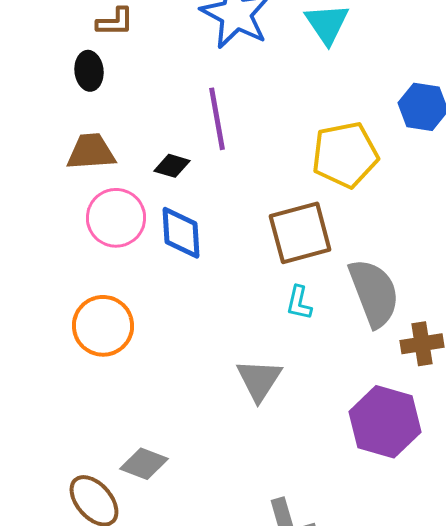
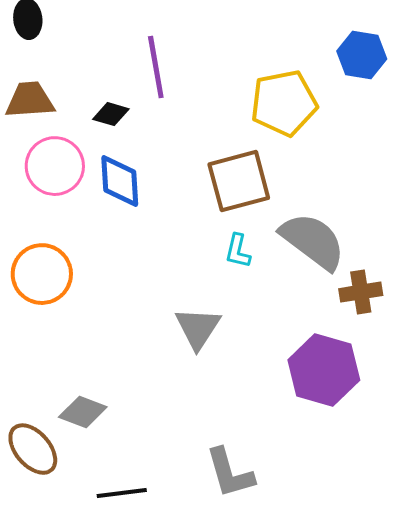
gray semicircle: (374, 293) -> (313, 241), turned -32

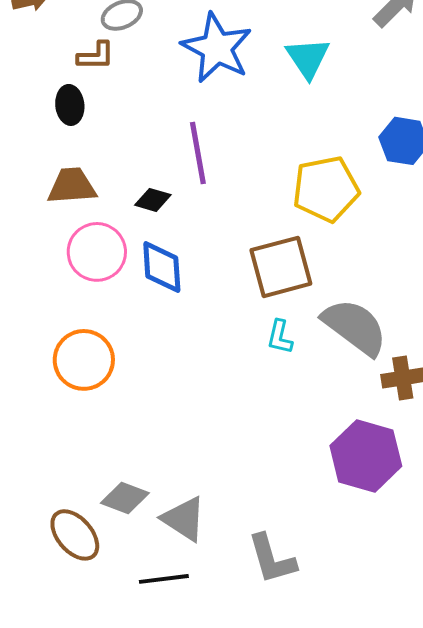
gray triangle: (198, 328) -> (184, 519), moved, turned -30

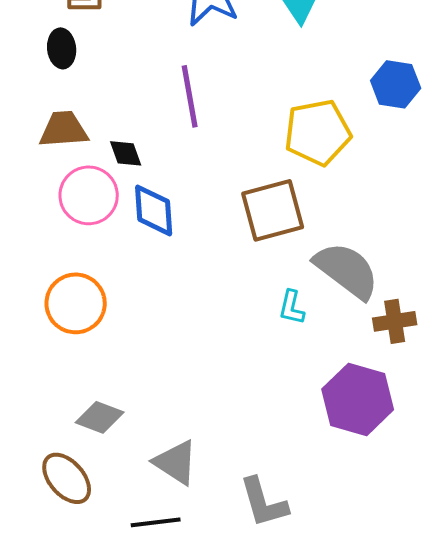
black diamond: (153, 200) -> (126, 153), moved, turned 54
cyan L-shape: (280, 337) -> (292, 307), moved
gray diamond: (125, 498) -> (100, 417), moved

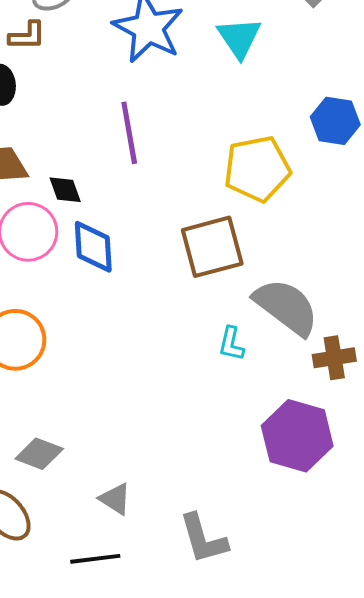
gray triangle: (176, 462) -> (115, 499), size x0.7

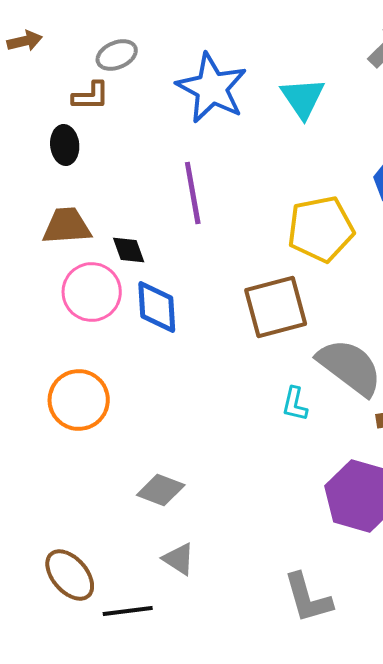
gray diamond: (39, 454) -> (161, 490), moved
gray L-shape: (203, 539) -> (308, 598), moved
black line: (95, 559) -> (128, 611), moved

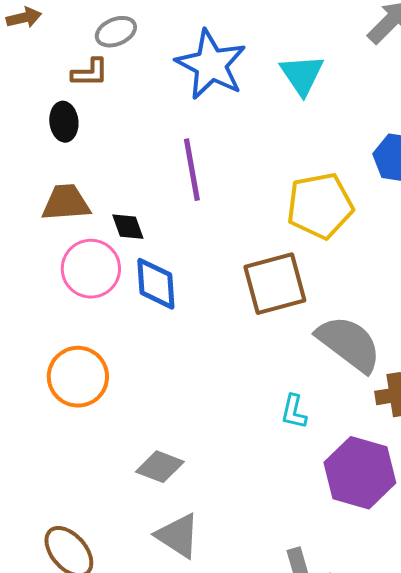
cyan L-shape: (295, 404) -> (294, 412), moved
gray triangle: (179, 559) -> (178, 536), size x1.4

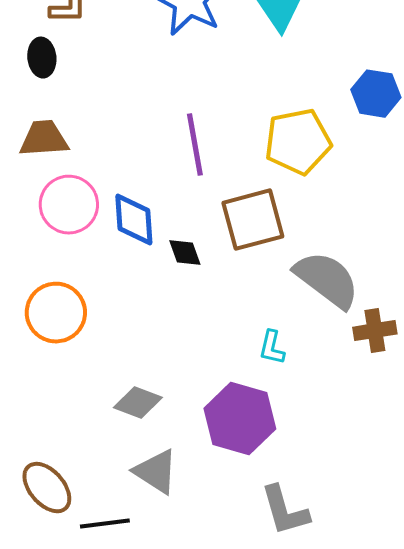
purple line: (192, 170) -> (195, 145), moved
black diamond: (128, 227) -> (185, 253), moved
purple hexagon: (360, 473) -> (240, 419), moved

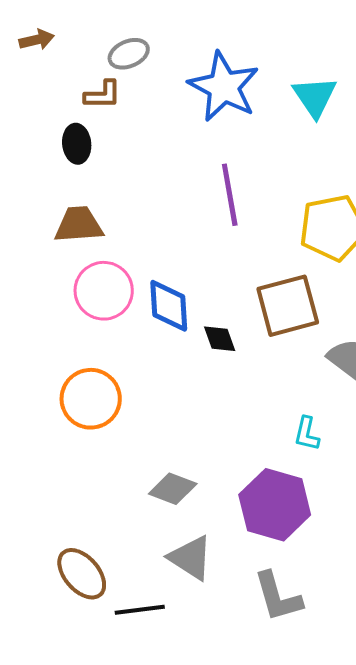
purple line: (195, 145) -> (230, 195), moved
gray L-shape: (285, 511) -> (278, 597), moved

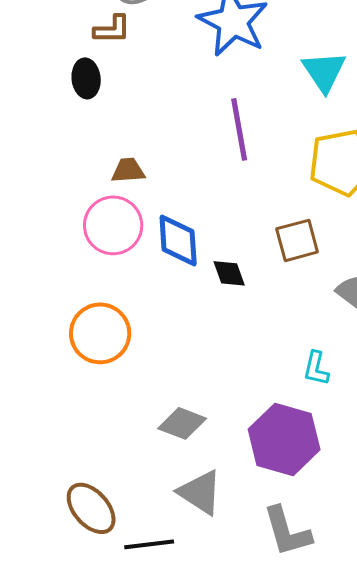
cyan triangle: (315, 97) -> (324, 71), moved
brown trapezoid: (79, 225) -> (128, 170), moved, size x0.7
brown square: (288, 306) -> (297, 240), size x0.7

